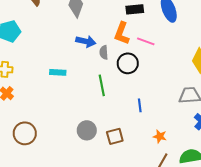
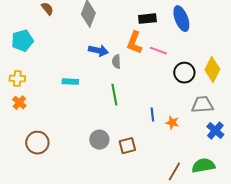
black circle: (128, 63) -> (184, 73), moved
orange star: (160, 136) -> (172, 123), moved

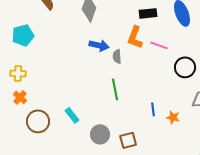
cyan rectangle: (70, 82) -> (72, 115), moved, turned 49
brown circle: (37, 143) -> (38, 121), moved

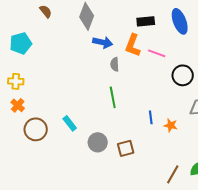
blue arrow: (99, 45) -> (103, 42), moved

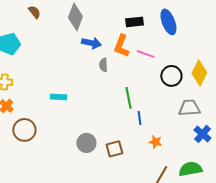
green line: (113, 97) -> (128, 98), moved
cyan rectangle: (70, 123) -> (58, 97), moved, turned -49
orange star: (171, 125) -> (155, 142), moved

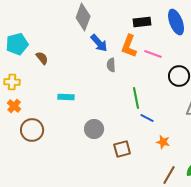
brown semicircle: (34, 12) -> (42, 58), moved
blue arrow: (91, 43) -> (99, 43), turned 36
blue line: (139, 118) -> (147, 118), turned -56
gray circle: (86, 143) -> (94, 129), moved

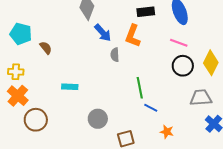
cyan pentagon: (17, 44) -> (21, 34), turned 30
pink line: (153, 54) -> (179, 43), moved
orange cross: (14, 106) -> (18, 96), size x1.5

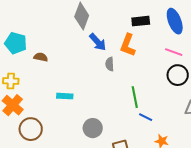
brown semicircle: (46, 48) -> (41, 57), turned -40

